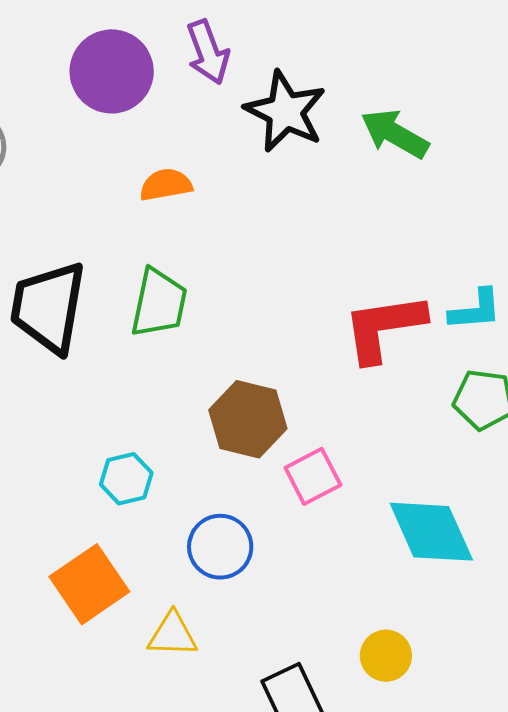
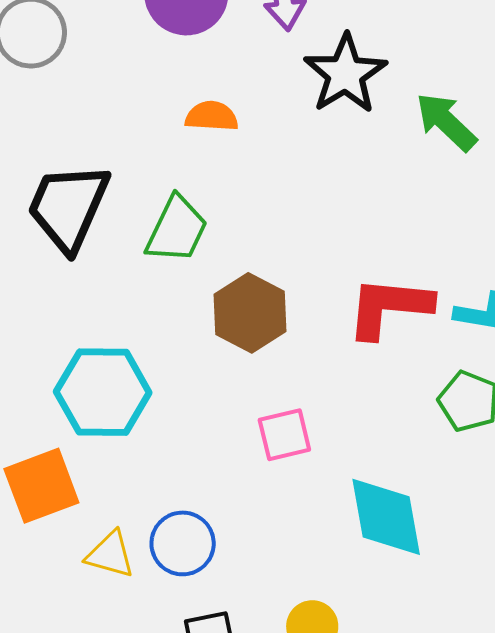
brown hexagon: (248, 419) -> (250, 313), moved
cyan hexagon: (126, 479) -> (103, 392), size x1.8
blue circle: (220, 547) -> (183, 543), moved

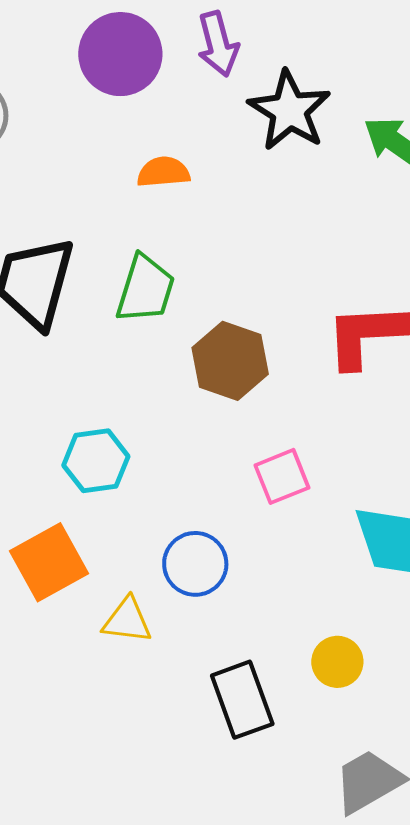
cyan hexagon: (103, 392) -> (96, 461), size x0.7
blue circle: (183, 543) -> (195, 564), moved

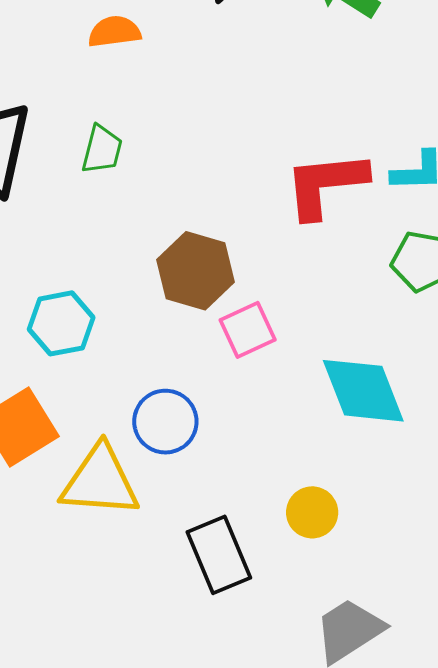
green trapezoid: (145, 289) -> (102, 149), size x0.7
brown hexagon: (230, 361) -> (196, 271), moved
yellow triangle: (127, 620) -> (100, 481), size x1.6

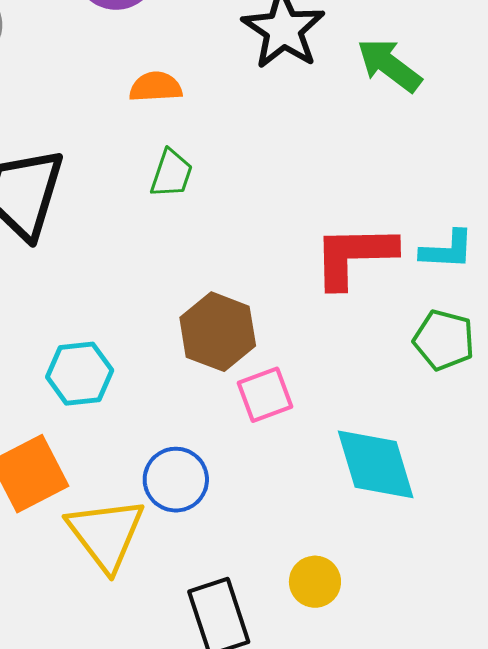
green trapezoid: (102, 149) -> (171, 174), moved
yellow triangle: (100, 481) -> (106, 534), turned 44

